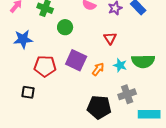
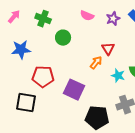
purple square: (76, 60) -> (74, 90), moved
orange arrow: (98, 69) -> (96, 63), moved
black square: (28, 92) -> (26, 103), size x1.5

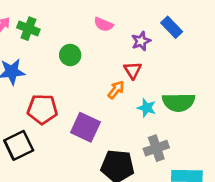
green cross: (43, 19) -> (28, 29), moved
purple star: (113, 19) -> (141, 41), moved
black square: (26, 103) -> (19, 145), turned -35

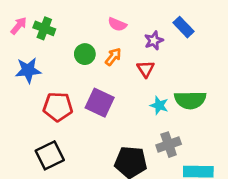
orange arrow: (116, 90) -> (113, 57), moved
purple square: (85, 127) -> (100, 103), moved
black square: (19, 145) -> (50, 155), moved

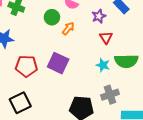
green circle: (85, 54) -> (52, 17), moved
red triangle: (146, 69) -> (106, 38), moved

